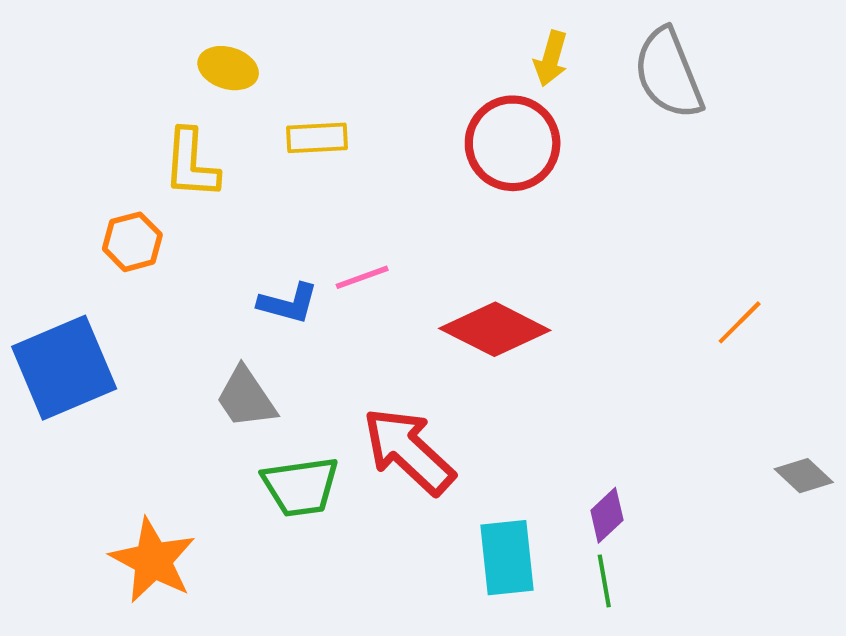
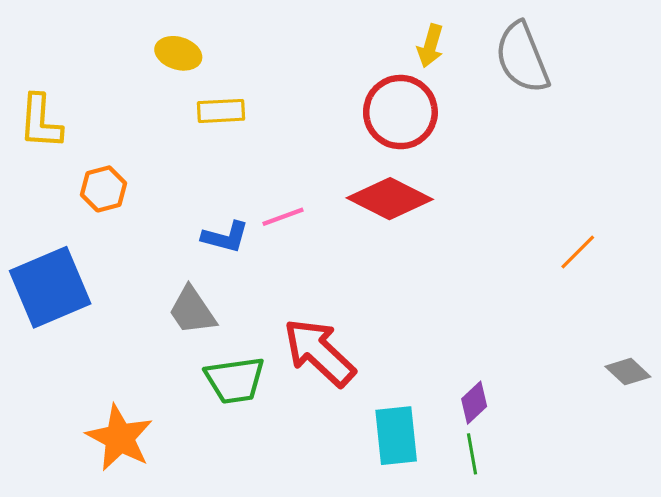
yellow rectangle: (317, 138) -> (221, 111), moved
yellow L-shape: (191, 164) -> (41, 122), moved
red diamond: (495, 329) -> (390, 199), moved

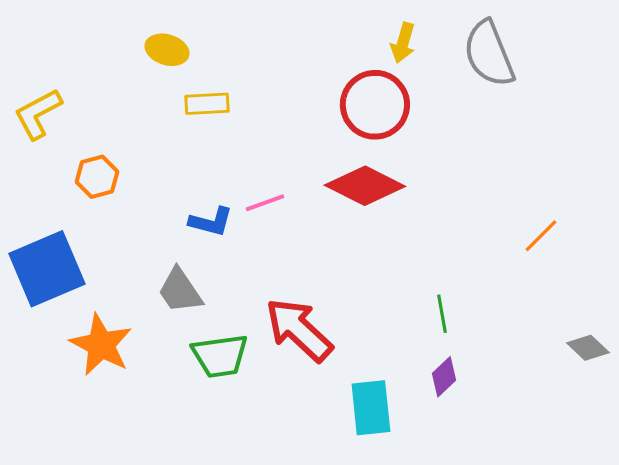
yellow L-shape: (41, 122) -> (38, 114), turned 58
orange star: (120, 438) -> (101, 345), moved
green line: (472, 454) -> (442, 314), moved

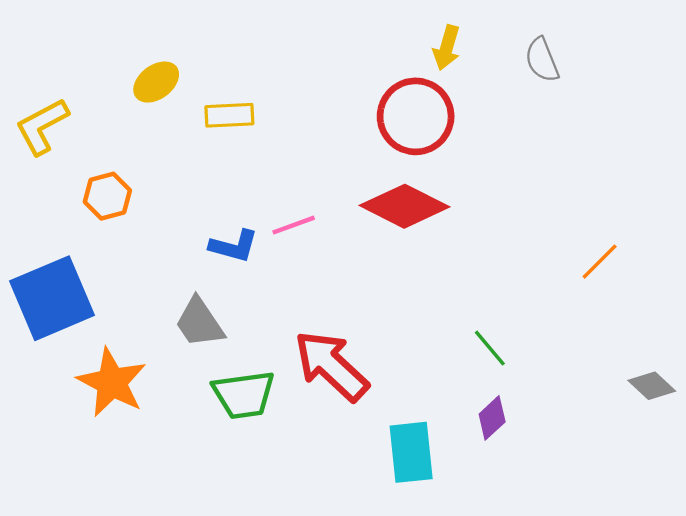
yellow ellipse: (167, 50) -> (156, 82), moved, turned -54
gray semicircle: (489, 54) -> (542, 60), size x0.6
green line: (442, 314) -> (490, 348), turned -30

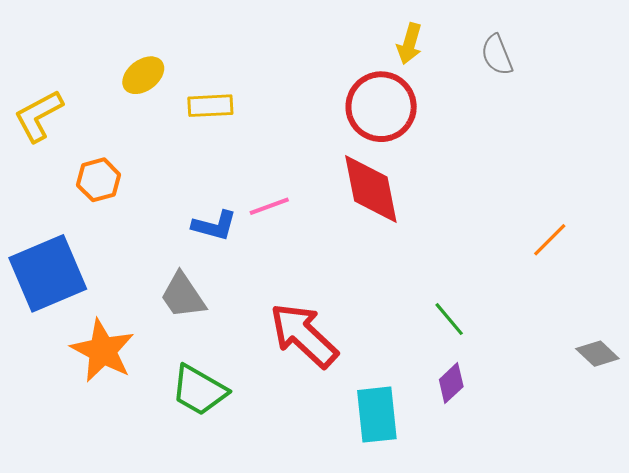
red diamond: (404, 206) -> (371, 189), turned 52
green trapezoid: (244, 395) -> (199, 390), moved, turned 38

